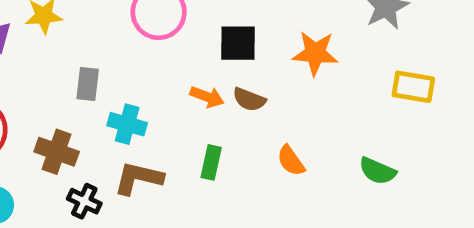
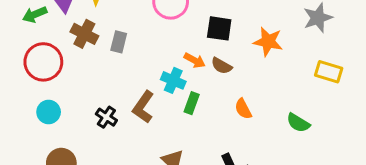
cyan cross: (127, 124) -> (173, 80), moved
brown cross: (57, 152) -> (84, 34), moved
brown L-shape: (138, 178) -> (143, 107), turned -76

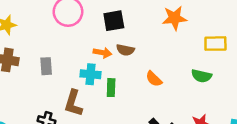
gray rectangle: (119, 42) -> (46, 66), moved
orange star: (268, 42) -> (175, 18), moved
yellow rectangle: (329, 72) -> (215, 44), moved

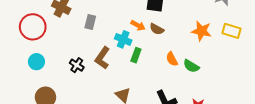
orange star: (175, 18) -> (201, 31), moved
yellow rectangle: (215, 44) -> (232, 31), moved
green semicircle: (201, 76) -> (191, 66), moved

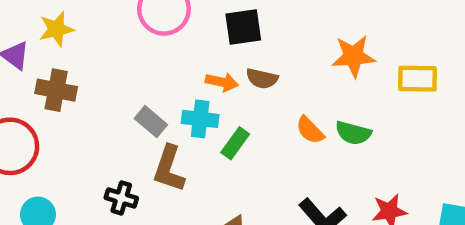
gray rectangle: (90, 22) -> (151, 122), moved, turned -48
yellow rectangle: (232, 31) -> (418, 79), moved
green rectangle: (136, 55) -> (235, 143), turned 32

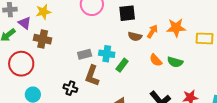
orange arrow: (222, 82) -> (152, 31), moved, turned -72
gray rectangle: (151, 122) -> (85, 54), turned -56

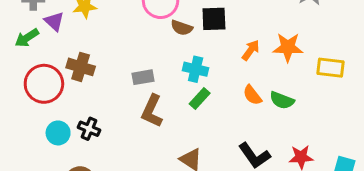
brown semicircle: (135, 36) -> (182, 28), moved
brown cross: (43, 39) -> (81, 67), moved
cyan cross: (107, 54) -> (196, 69), moved
black cross: (70, 88) -> (89, 129), moved

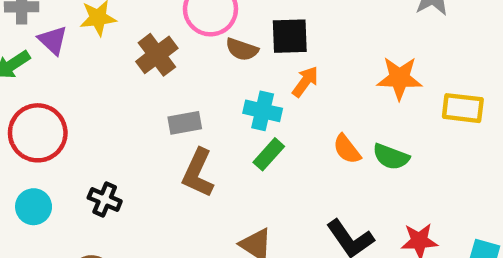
orange arrow: (251, 50) -> (305, 82), moved
brown cross: (81, 67) -> (157, 55), moved, turned 36
cyan circle: (58, 133) -> (34, 207), moved

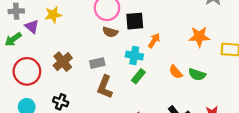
black square: (290, 36) -> (135, 21), moved
brown semicircle: (242, 49) -> (110, 32), moved
brown cross: (157, 55) -> (63, 62), moved

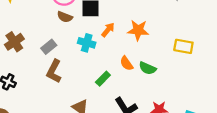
orange star: (199, 37) -> (138, 30), moved
gray rectangle: (97, 63) -> (49, 47), turned -32
green rectangle: (138, 76) -> (103, 79), moved

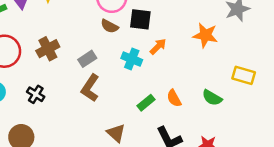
orange star: (138, 30) -> (205, 35), moved
orange semicircle: (126, 63) -> (174, 98), moved
green semicircle: (148, 68) -> (212, 98), moved

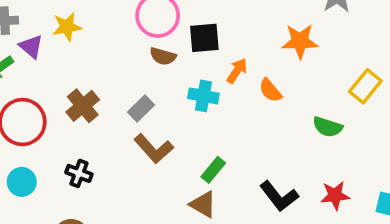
yellow rectangle: (244, 75) -> (365, 86), turned -55
brown L-shape: (90, 88) -> (154, 149), turned -64
orange semicircle: (174, 98) -> (270, 90), moved
green rectangle: (146, 103) -> (213, 170), moved

